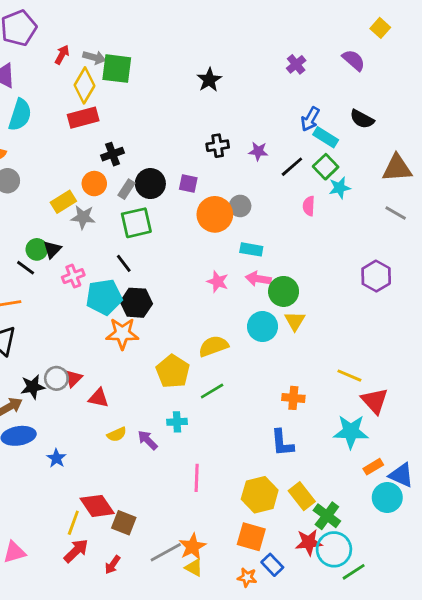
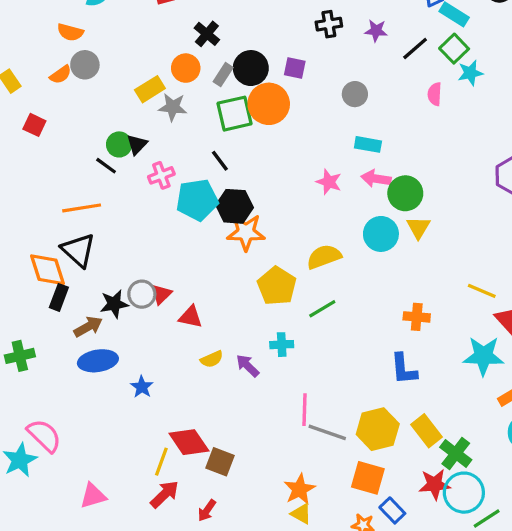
black cross: (113, 154) -> (207, 34), turned -30
orange circle: (215, 214) -> (269, 104), moved
orange star: (122, 334) -> (246, 232), moved
gray line: (166, 552) -> (327, 432), moved, turned 48

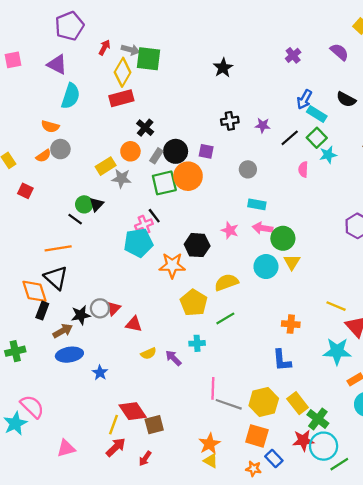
pink cross: (161, 175) -> (144, 225), moved
black hexagon: (235, 206) -> (197, 245), moved
brown square: (220, 462) -> (154, 425), turned -36

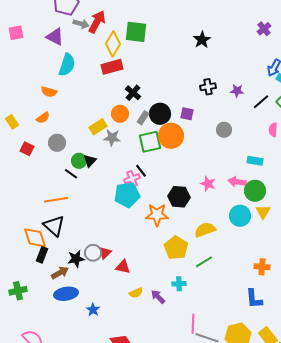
red arrow: (104, 47) -> (97, 22), size x1.6
gray arrow: (130, 50) -> (81, 24), moved
gray circle: (60, 149) -> (57, 143), moved
cyan rectangle: (257, 204) -> (255, 161), moved

